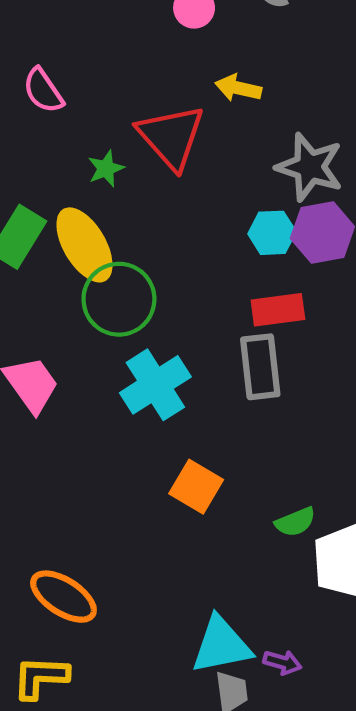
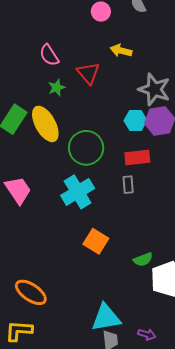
pink semicircle: (43, 91) -> (49, 55), moved
red triangle: (171, 137) -> (88, 73), size x0.7
green circle: (119, 299) -> (86, 148), moved
gray rectangle: (260, 367) -> (128, 185), size x0.6
purple arrow: (282, 662) -> (147, 334), moved

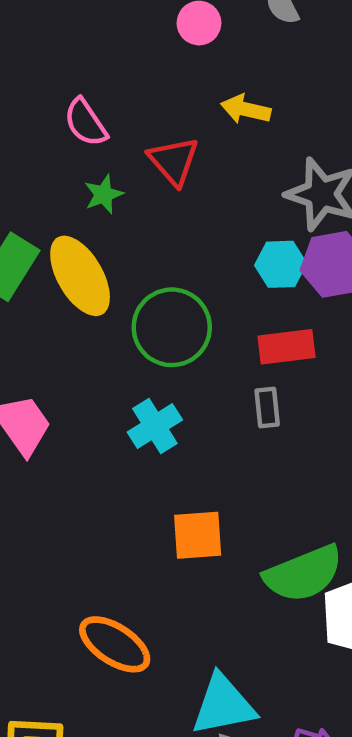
cyan cross: (78, 192) -> (155, 426), size x0.7
orange square: (96, 241) -> (198, 535), turned -35
green semicircle: (143, 259) -> (304, 574), size x1.8
orange ellipse: (31, 292) -> (115, 644), moved

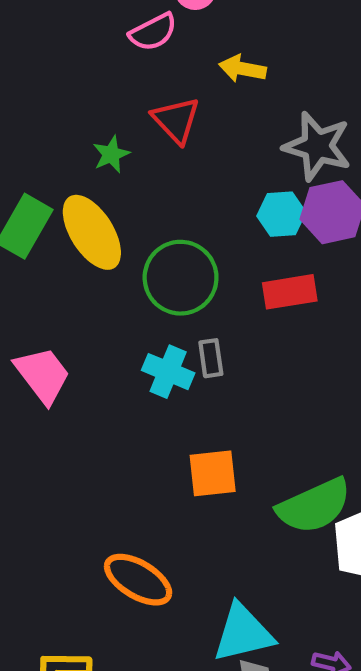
pink semicircle: (86, 122) -> (153, 32), moved, turned -81
gray rectangle: (267, 408) -> (211, 358), moved
cyan cross: (155, 426) -> (168, 372), turned -33

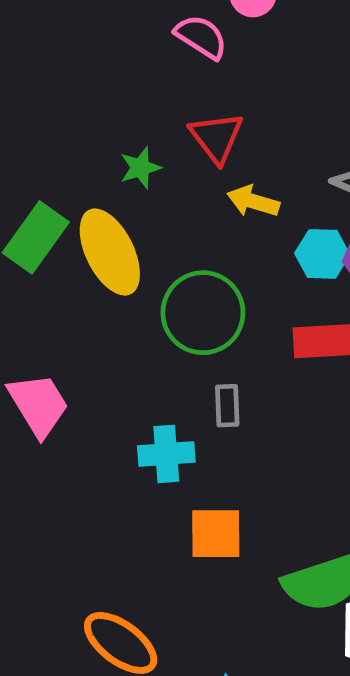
pink semicircle: (153, 32) -> (201, 37), turned -126
yellow arrow: (243, 69) -> (253, 201), moved
cyan cross: (168, 372) -> (166, 454), moved, turned -33

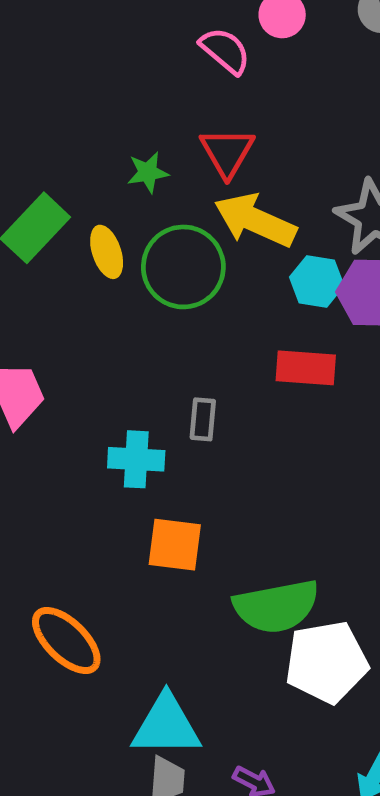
yellow arrow: (253, 201) -> (255, 220), size x1.6
yellow ellipse: (110, 252) -> (107, 252), size x0.6
green circle: (203, 313) -> (183, 267), moved

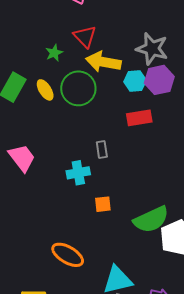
orange square: (175, 545) -> (103, 204), size x0.7

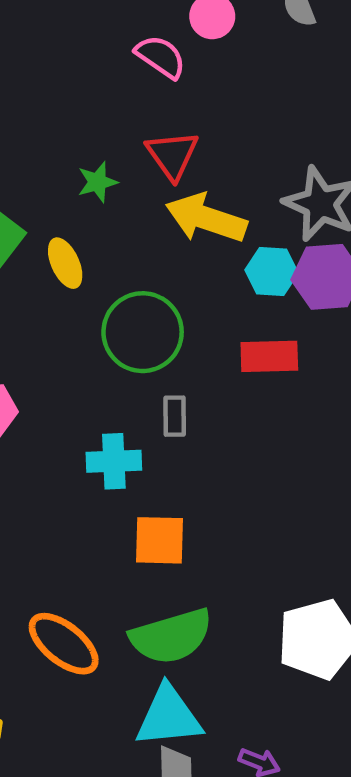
green circle: (78, 88) -> (143, 332), moved
orange square: (103, 204) -> (159, 540), size x1.4
green semicircle: (151, 220) -> (171, 636), moved

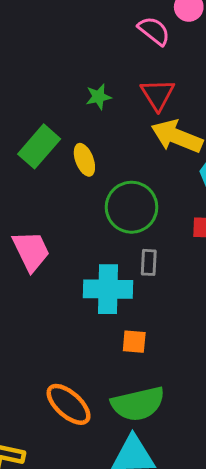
green star: (97, 182) -> (98, 97), moved
cyan cross: (114, 461) -> (108, 289), size x1.4
orange square: (159, 540) -> (134, 342), size x0.7

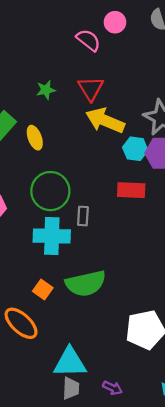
green circle: (132, 207) -> (50, 191), moved
orange square: (134, 342) -> (43, 289), moved, turned 30
green semicircle: (138, 404) -> (86, 283), moved

